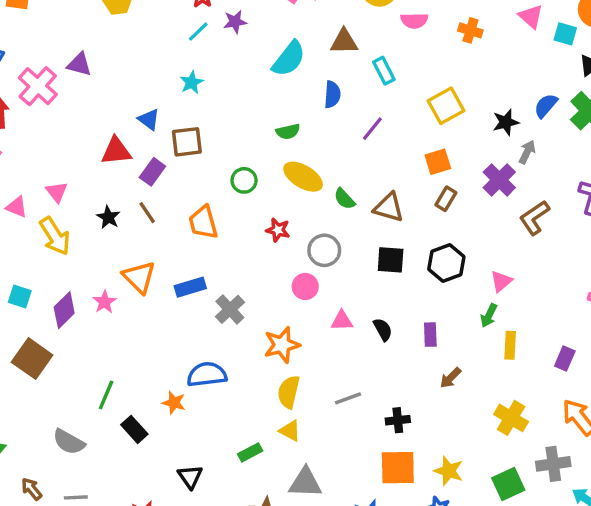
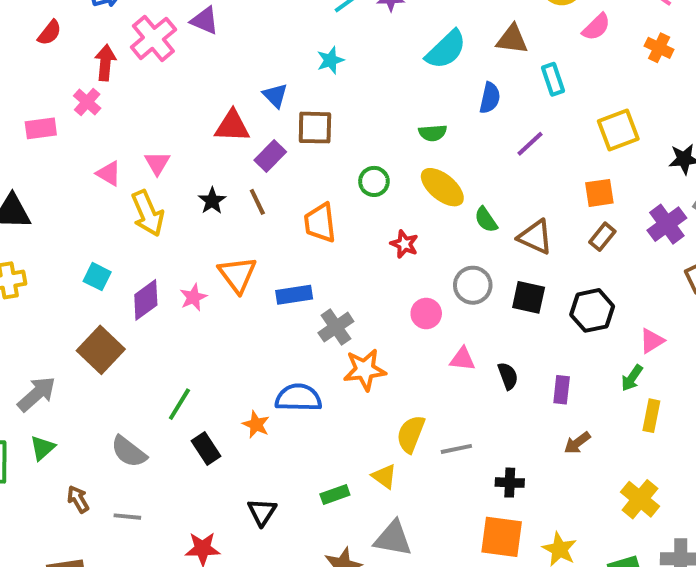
pink semicircle: (414, 21) -> (596, 27), turned -52
gray circle: (324, 250) -> (473, 285), moved
orange star: (282, 345) -> (365, 370), moved
yellow semicircle: (289, 392) -> (411, 434), moved

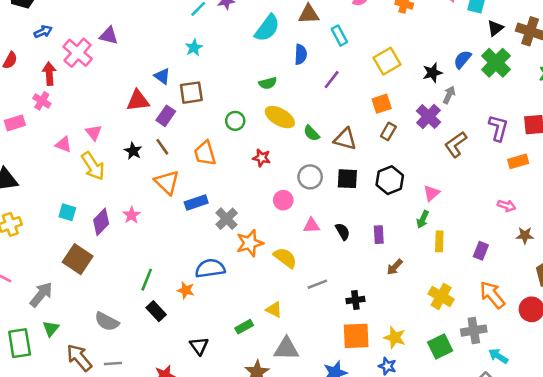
orange triangle: (237, 275) -> (167, 182), moved
green line: (179, 404) -> (147, 280), moved
yellow semicircle: (411, 434) -> (285, 258), moved, turned 115
brown arrow: (78, 499) -> (79, 358), size x1.6

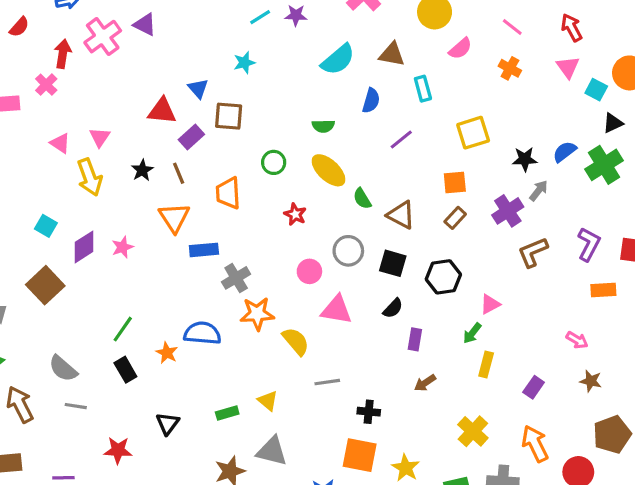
pink triangle: (312, 226) -> (337, 310), size x1.5
black semicircle: (343, 231) -> (393, 308), moved, turned 60
gray line: (113, 364) -> (76, 406), moved

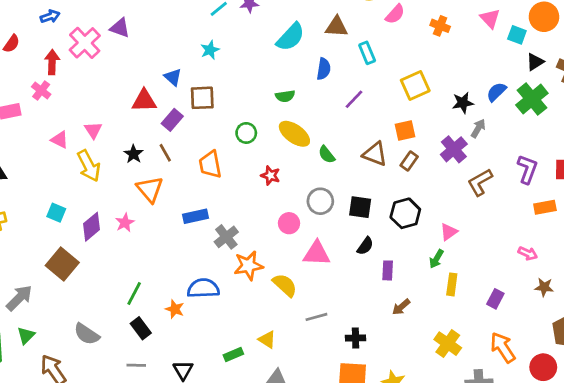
brown triangle: (401, 215) -> (375, 154), moved
orange triangle: (174, 218) -> (150, 189), moved
gray line: (76, 406) -> (136, 365), moved

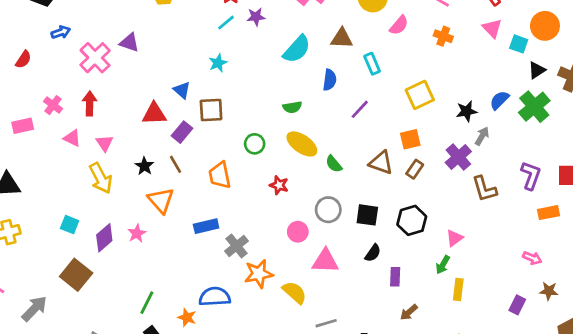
red arrow: (52, 62) -> (90, 103), moved
pink triangle: (60, 140) -> (72, 138), moved
brown L-shape: (480, 182) -> (484, 189), turned -76
purple rectangle: (495, 299) -> (517, 305), moved

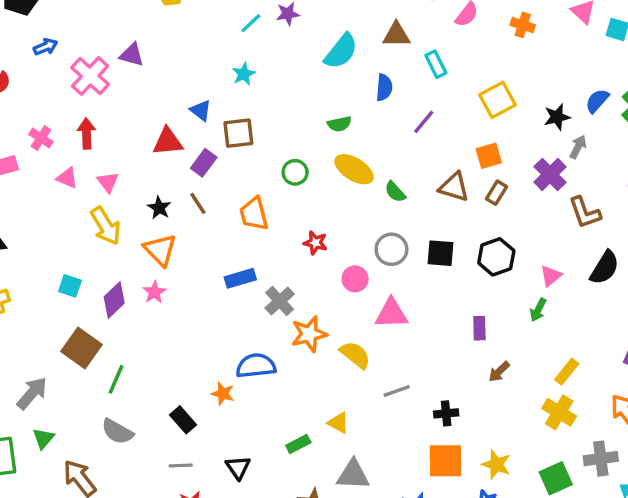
red star: (279, 185) -> (315, 243), moved
orange triangle: (161, 200) -> (160, 250), moved
black semicircle: (373, 253) -> (605, 268), moved, size x1.5
yellow rectangle: (458, 289) -> (567, 372), moved, turned 35
green line: (147, 303) -> (116, 379), moved

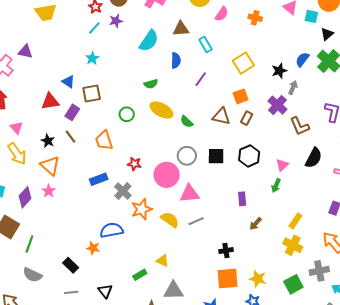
red star: (315, 243) -> (134, 164), moved
pink circle: (355, 279) -> (167, 175), size x1.6
gray line: (397, 391) -> (196, 221), moved

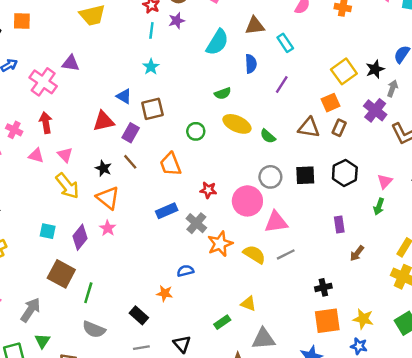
cyan line: (94, 28) -> (151, 30), turned -32
yellow square: (243, 63) -> (344, 71), moved
blue semicircle: (112, 230) -> (185, 271), size x0.6

